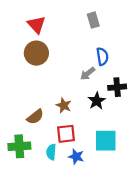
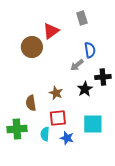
red triangle: (36, 25) -> (51, 31), moved, turned 36
brown semicircle: (35, 117) -> (31, 103), turned 119

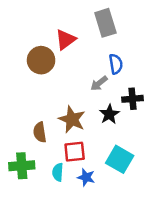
gray rectangle: (82, 18) -> (105, 23), size x1.5
brown star: (56, 93) -> (72, 119), size x1.5
cyan square: (93, 124) -> (120, 159), turned 30

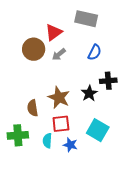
gray rectangle: (105, 23) -> (86, 19), turned -60
blue semicircle: (116, 64) -> (95, 52), turned 35
gray arrow: (99, 83) -> (59, 54), moved

